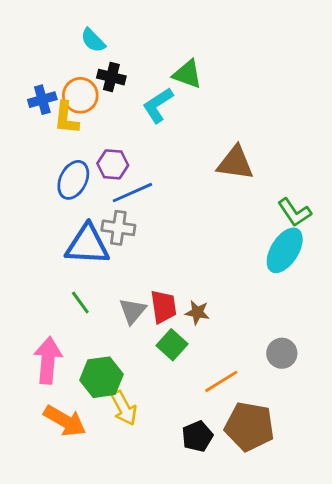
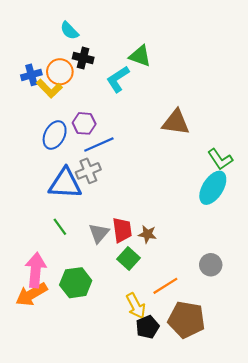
yellow L-shape: (66, 118) -> (49, 89), turned -50
gray cross: (118, 228) -> (88, 171), turned -30
yellow arrow: (124, 408) -> (136, 306), moved
orange arrow: (65, 421) -> (31, 294), moved, turned 120

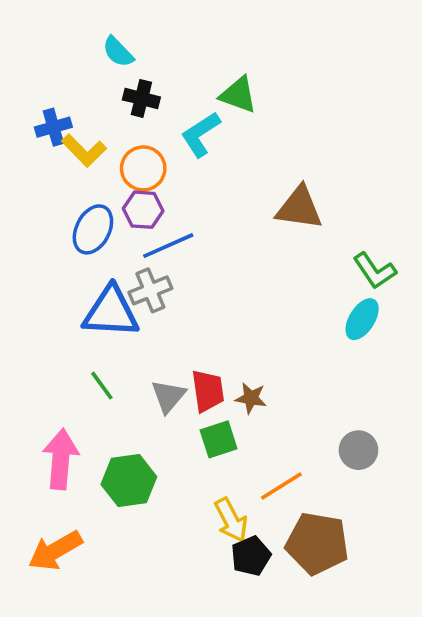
orange circle: (60, 72) -> (143, 168), moved
cyan ellipse: (213, 188) -> (362, 319), size x0.7
green square: (128, 258) -> (219, 439), turned 30
orange arrow: (31, 294) -> (55, 551), moved

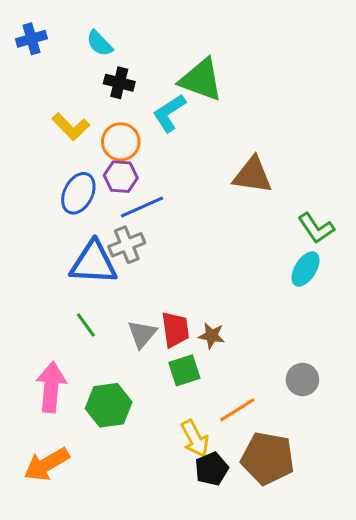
green triangle: (238, 95) -> (201, 80), size x1.4
blue cross: (53, 127) -> (31, 39), moved

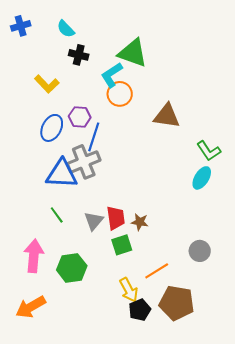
orange circle: (121, 142) -> (120, 94), moved
blue line: (142, 207) -> (94, 137), turned -48
gray cross: (127, 245) -> (84, 162), size x1.4

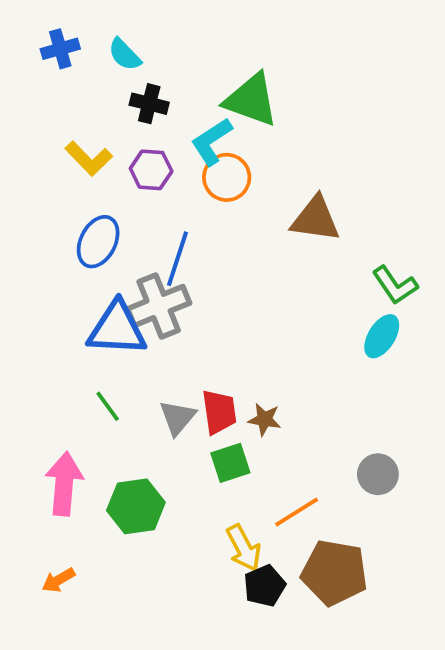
blue cross: (21, 26) -> (60, 49), moved
purple hexagon: (80, 117) -> (151, 170), moved
orange arrow: (31, 307) -> (58, 580), size x0.6

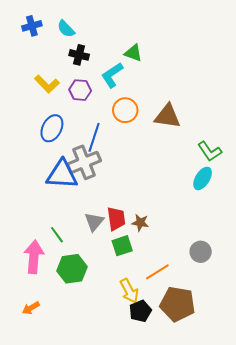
green triangle: (251, 100) -> (133, 53), size x0.6
orange circle: (227, 177) -> (125, 110), moved
green line: (108, 406) -> (57, 235), moved

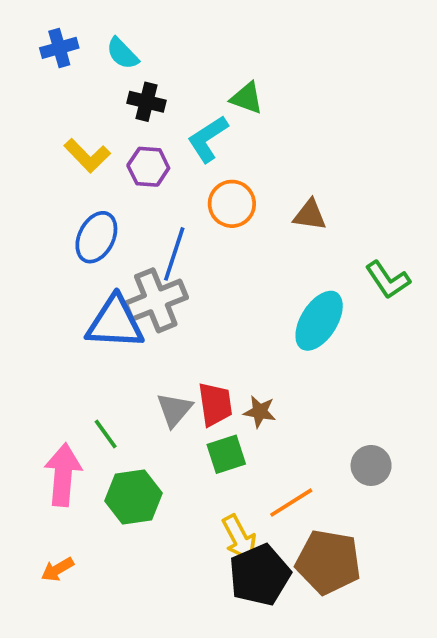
brown triangle: (167, 116) -> (310, 215), size x0.7
cyan ellipse: (203, 178) -> (319, 321), moved, size x1.4
black pentagon: (140, 311) -> (260, 575), size x1.5

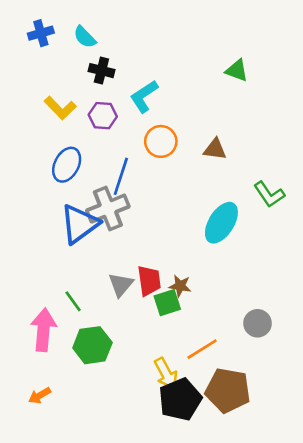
green triangle: (247, 98) -> (237, 71), moved
blue triangle: (115, 323) -> (80, 224), turned -39
green square: (226, 454) -> (167, 303), moved

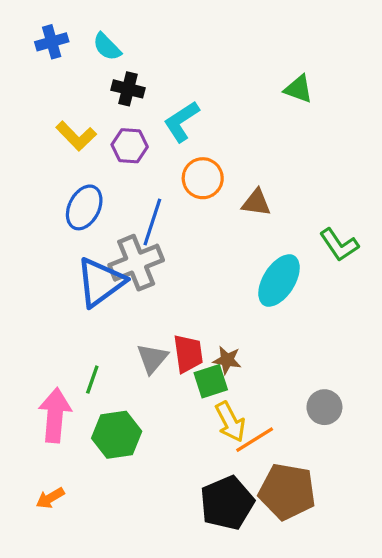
brown triangle: (215, 149) -> (256, 203), moved
green line: (73, 301) -> (92, 380), turned 55
yellow arrow: (166, 374) -> (230, 422), moved

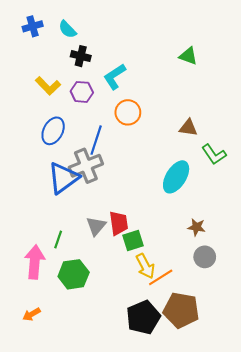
brown triangle: (256, 203) -> (188, 128), moved
brown star: (227, 360) -> (197, 227), moved

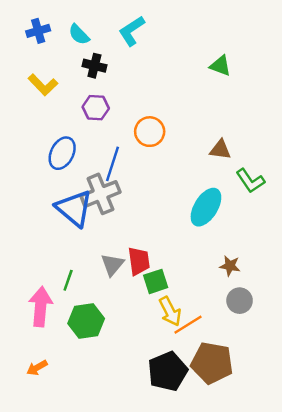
cyan L-shape: (115, 77) -> (132, 31), moved
yellow L-shape: (48, 86) -> (43, 85), moved
blue triangle: (63, 178) -> (74, 208), turned -44

